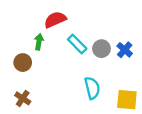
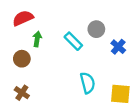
red semicircle: (55, 20) -> (23, 18), moved
gray circle: (101, 49) -> (96, 29), moved

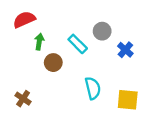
brown circle: (22, 59) -> (53, 63), moved

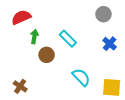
gray circle: (102, 31) -> (103, 14), moved
cyan semicircle: (93, 88) -> (81, 77), turned -30

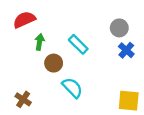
gray circle: (103, 14) -> (119, 28), moved
cyan semicircle: (81, 77) -> (72, 88), moved

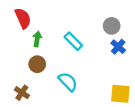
red semicircle: (24, 20) -> (23, 18), turned 90
brown circle: (54, 63) -> (37, 64), moved

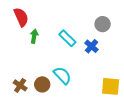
blue cross: (118, 47) -> (91, 46), moved
brown circle: (37, 64) -> (42, 84), moved

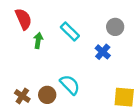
cyan rectangle: (67, 38) -> (70, 31), moved

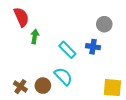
cyan rectangle: (70, 31) -> (67, 50), moved
blue cross: (103, 52) -> (93, 47), turned -32

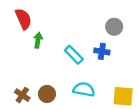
cyan semicircle: (63, 76) -> (84, 89), moved, turned -36

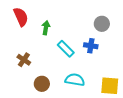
green arrow: (38, 40) -> (46, 28), moved
brown cross: (22, 95) -> (24, 60), moved

